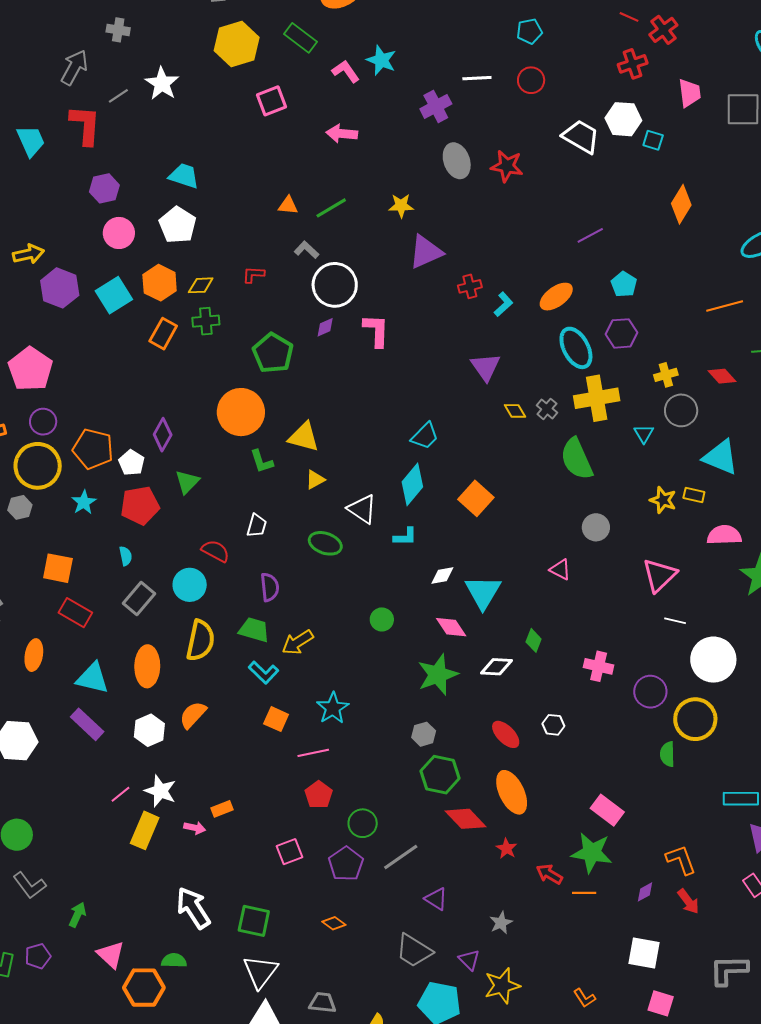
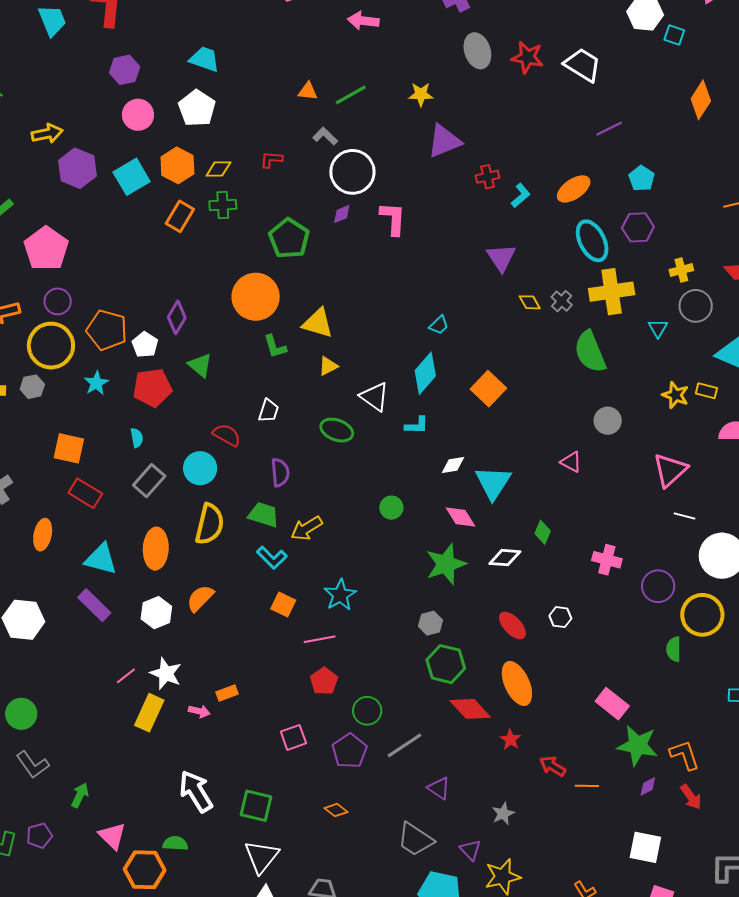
white trapezoid: (581, 137) -> (583, 65), moved
cyan trapezoid: (425, 436) -> (439, 325), size x0.7
green triangle: (187, 482) -> (200, 365), turned -36
green star: (592, 853) -> (638, 745), moved

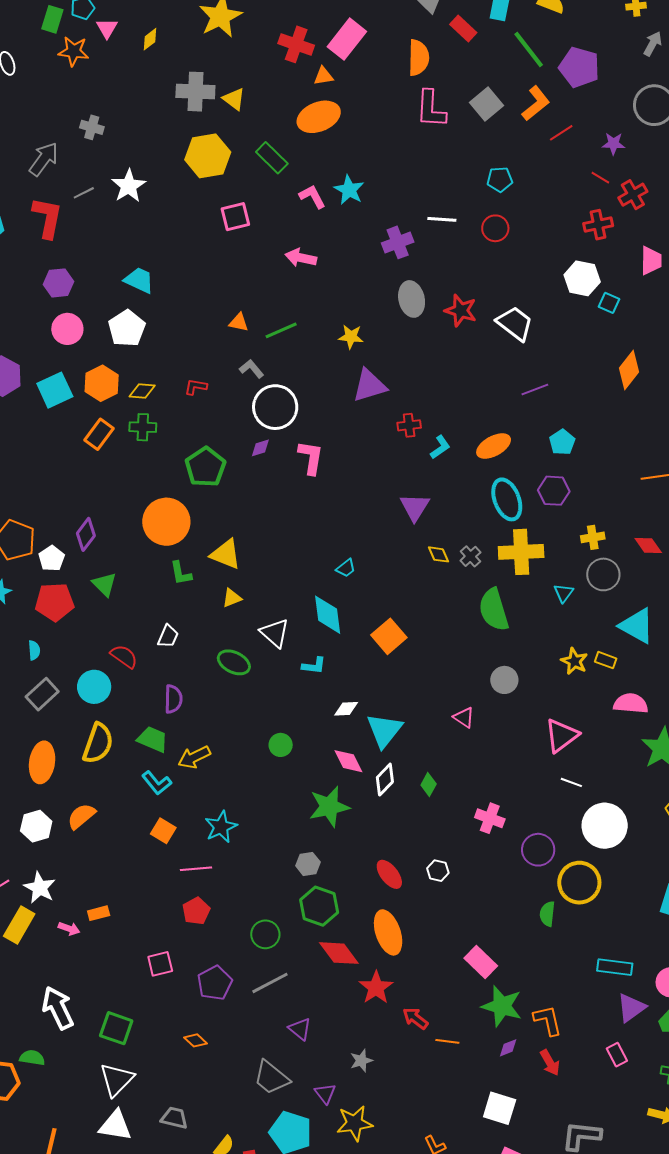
cyan diamond: (425, 373) -> (328, 615), turned -54
white diamond: (505, 558) -> (385, 780), moved, turned -56
green circle: (367, 711) -> (265, 934), moved
red star: (510, 740) -> (376, 988), size x1.6

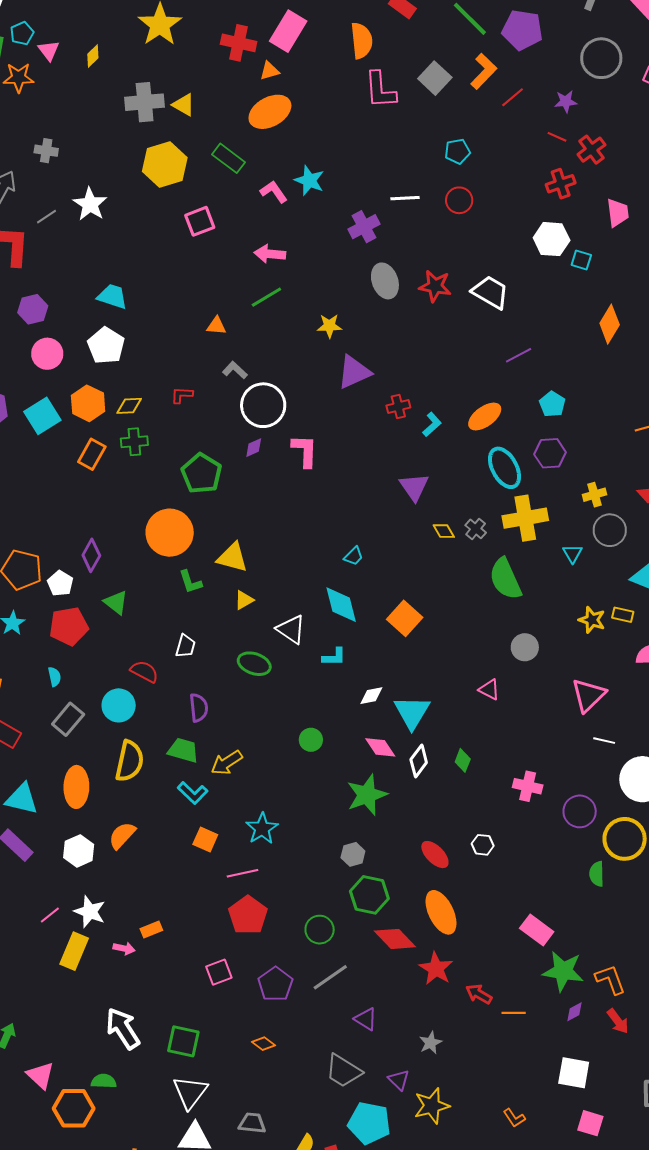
green line: (281, 330) -> (266, 297), moved
red pentagon: (196, 911) -> (248, 915), size x1.4

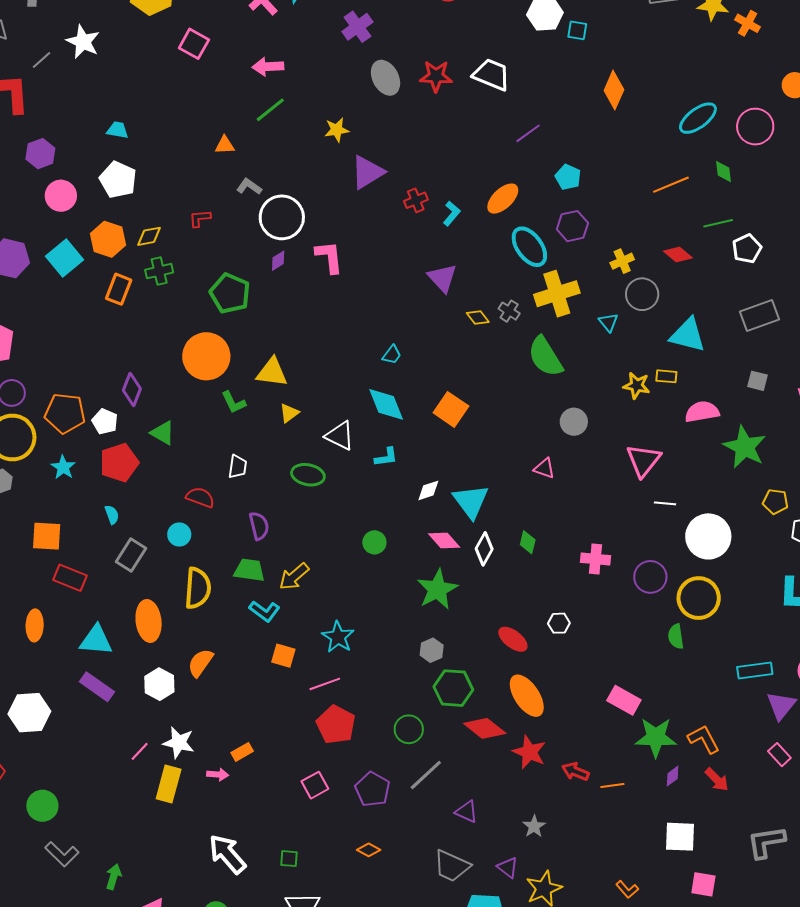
pink square: (200, 221) -> (194, 44), turned -32
cyan trapezoid: (112, 296) -> (118, 130), size x0.7
cyan circle: (119, 705) -> (179, 534), size x0.7
green square: (183, 1041) -> (289, 859), size x0.6

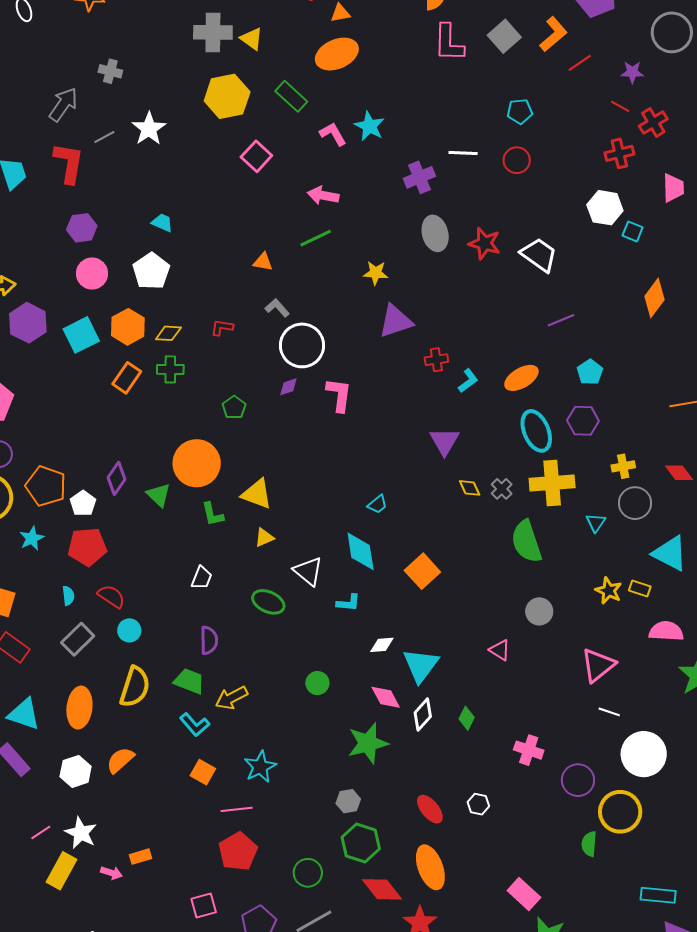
green pentagon: (230, 293) -> (234, 407), size x0.6
green triangle: (163, 433) -> (159, 495), moved
red semicircle: (200, 497) -> (111, 596), moved

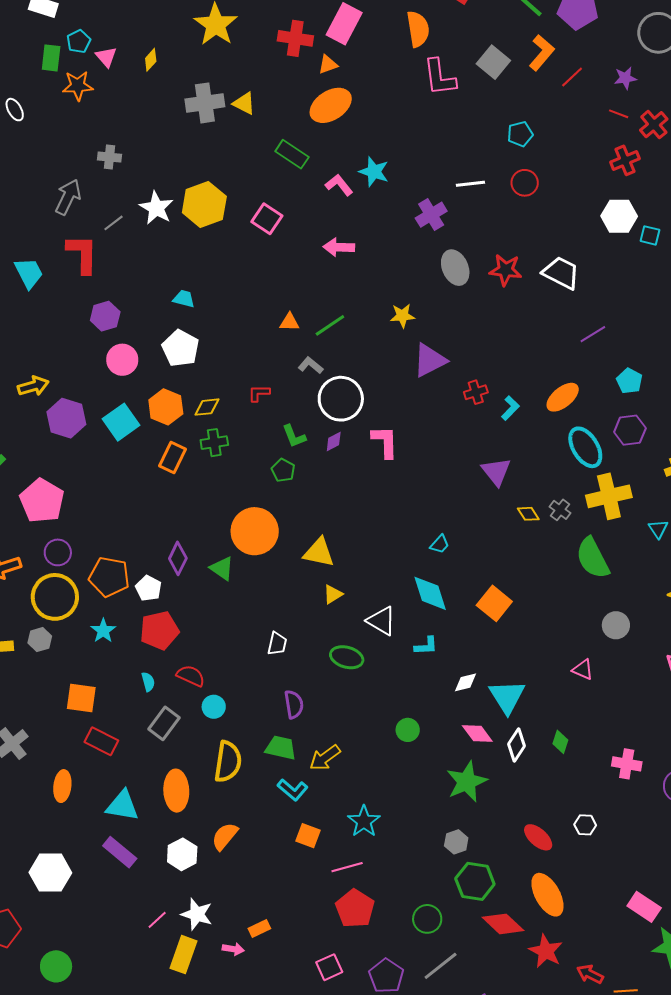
yellow hexagon: (227, 96) -> (204, 204), moved
green line: (316, 238) -> (330, 325), moved
green L-shape: (213, 514) -> (294, 436), moved

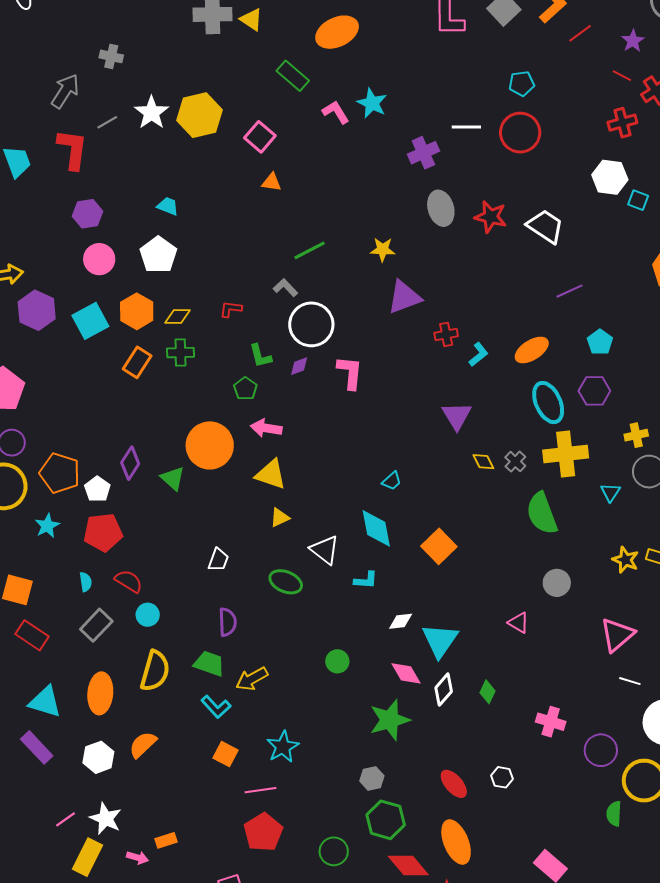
purple star: (625, 78) -> (633, 41), turned -30
red circle: (525, 183) -> (520, 133), size x1.5
pink arrow: (339, 247) -> (266, 428), moved
orange triangle: (289, 322) -> (272, 182), moved

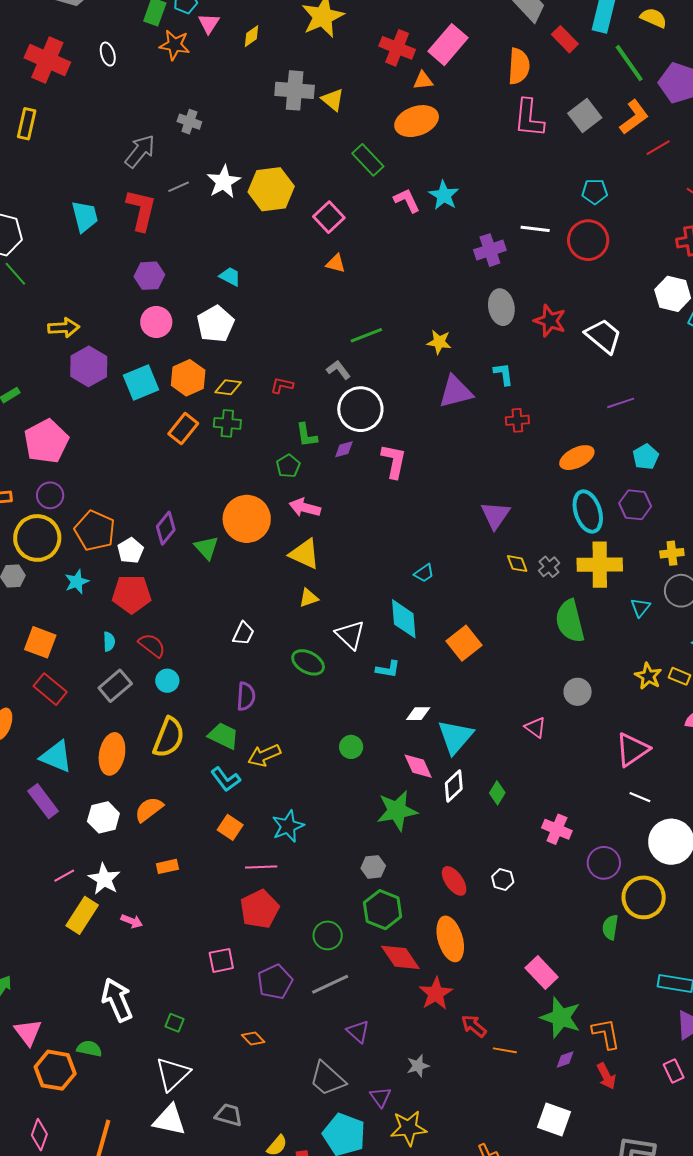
red cross: (446, 334) -> (517, 420), moved
cyan L-shape: (479, 354) -> (503, 374), moved, turned -65
orange rectangle: (166, 840) -> (167, 866), moved

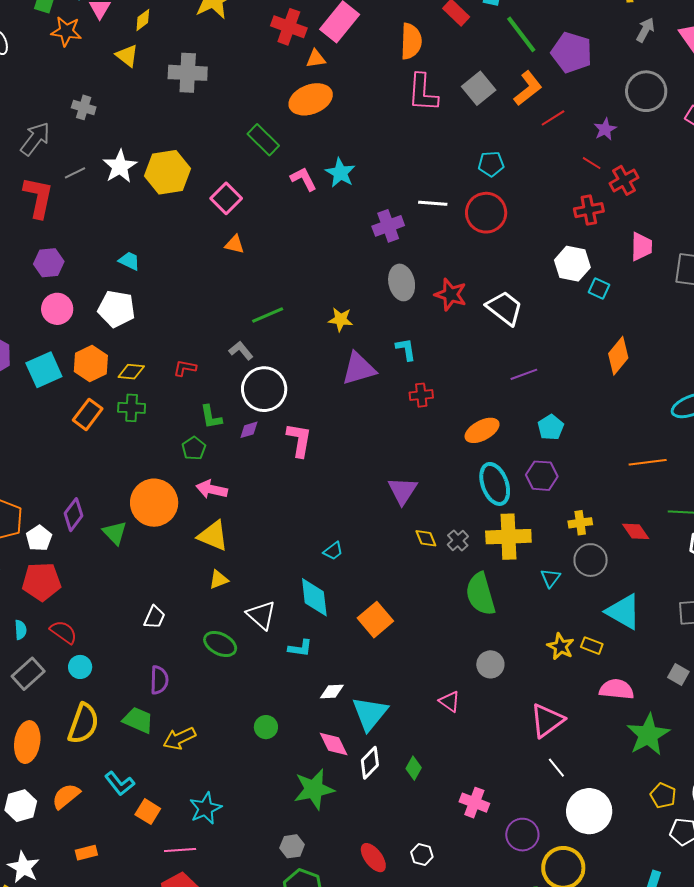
yellow triangle: (333, 100) -> (127, 56), moved
white pentagon: (216, 324) -> (116, 309), turned -30
cyan L-shape: (226, 779) -> (120, 784), moved
white line: (640, 797) -> (556, 768), turned 30

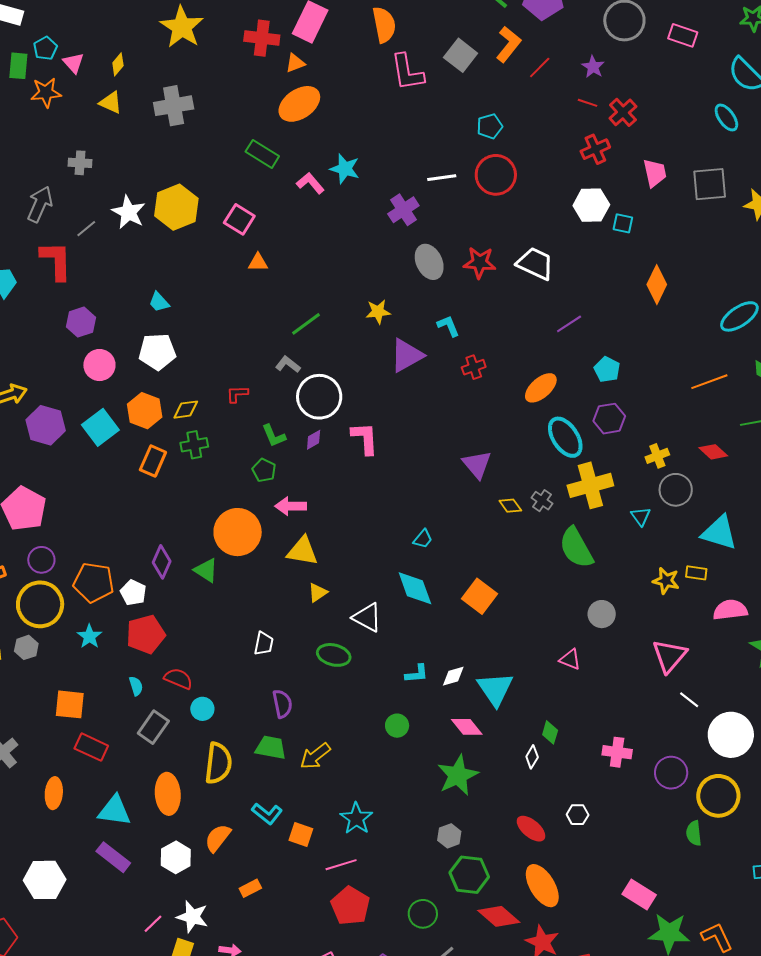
cyan trapezoid: (129, 261) -> (159, 302), turned -145
cyan L-shape: (300, 648) -> (417, 674), moved
white diamond: (370, 763) -> (532, 757), moved, size x0.7

